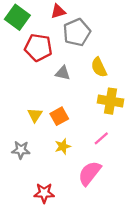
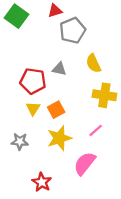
red pentagon: (38, 47) -> (33, 81), moved
yellow star: (63, 146) -> (59, 138), size x1.6
red star: (44, 193) -> (42, 182), turned 30

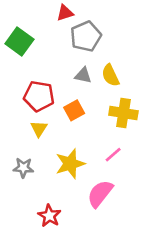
green square: (16, 16) -> (19, 42), moved
gray triangle: (59, 69) -> (83, 75), moved
orange square: (56, 110) -> (74, 110), moved

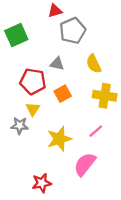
green square: (19, 42) -> (16, 35), turned 30
gray triangle: (83, 75) -> (57, 64), moved
gray star: (23, 168) -> (20, 126), moved
red star: (49, 216) -> (42, 183), turned 30

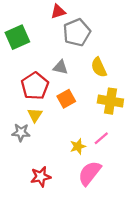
red pentagon: (33, 81) -> (35, 86), turned 30
yellow star: (59, 139) -> (78, 146), moved, size x0.6
red star: (42, 183) -> (41, 177), moved

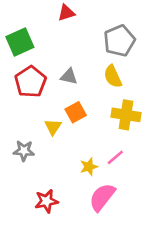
gray pentagon: (77, 32) -> (119, 41), moved
red pentagon: (35, 86) -> (30, 82), moved
yellow triangle: (35, 115) -> (53, 127), moved

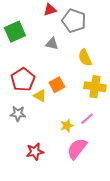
gray pentagon: (119, 41) -> (74, 21), moved, turned -30
gray triangle: (69, 76) -> (52, 44), moved
red pentagon: (30, 82) -> (23, 80), moved
yellow triangle: (53, 127) -> (40, 96), turned -32

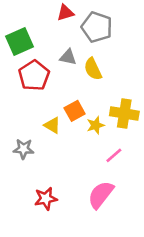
yellow semicircle: (85, 58) -> (93, 69), moved
red pentagon: (23, 80) -> (34, 76), moved
yellow star: (67, 126) -> (96, 125), moved

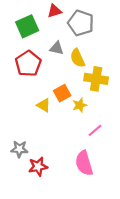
green square: (20, 41) -> (27, 26), moved
yellow cross: (124, 113) -> (96, 79), moved
gray star: (23, 149) -> (19, 149), moved
pink semicircle: (101, 195) -> (84, 163), turned -55

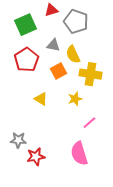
orange square: (62, 93) -> (59, 71), moved

